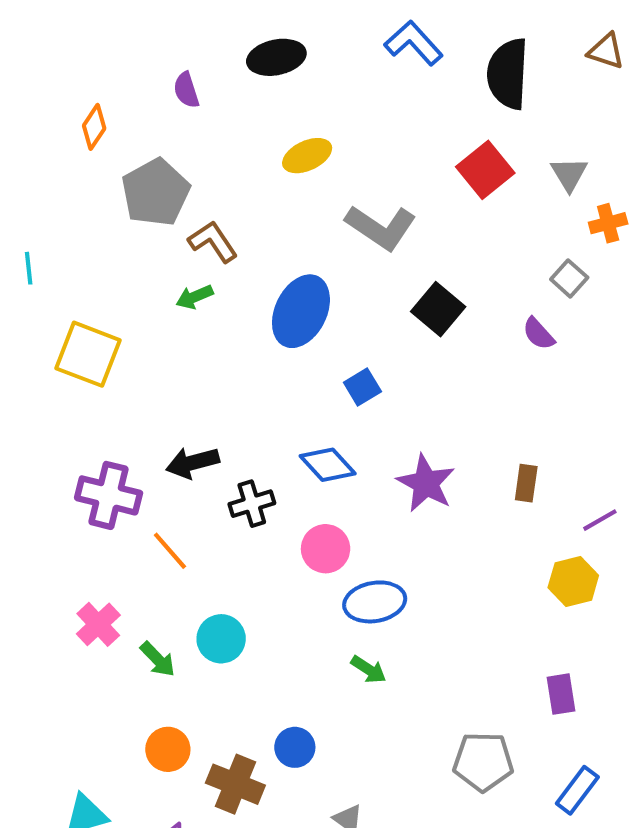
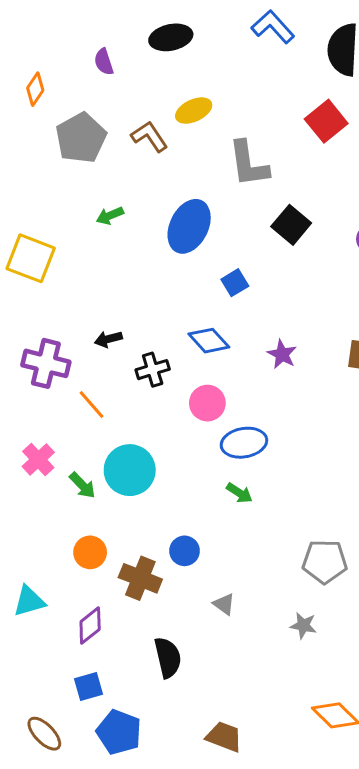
gray L-shape: (381, 227) -> (249, 164), turned 48
brown L-shape: (213, 242) -> (149, 136), moved
black arrow: (192, 463) -> (108, 339), size x0.7
purple star: (426, 483) -> (282, 354), size x0.7
cyan circle: (221, 639) -> (130, 470), size x1.4

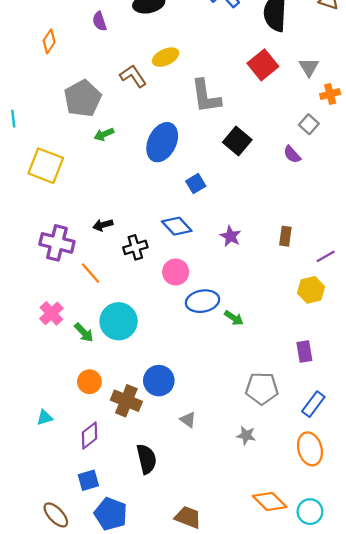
gray pentagon: (81, 138) -> (83, 98), moved
green arrow: (239, 493) -> (234, 318), moved
blue circle: (185, 551) -> (159, 381), size x1.4
cyan triangle: (29, 601) -> (45, 418), size x0.7

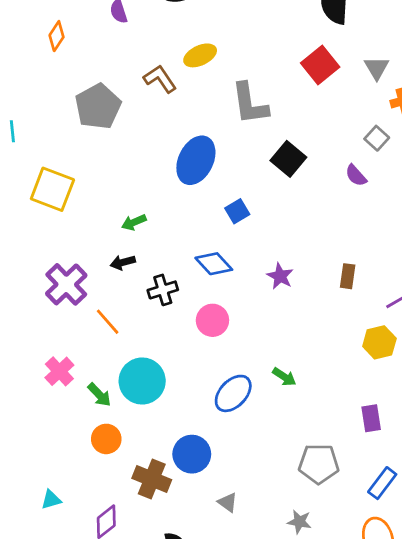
green arrow: (104, 134) -> (134, 222), moved
purple cross: (57, 243) -> (66, 284), turned 32
blue ellipse: (202, 301) -> (233, 393), moved, turned -36
orange circle: (89, 382) -> (106, 439), moved

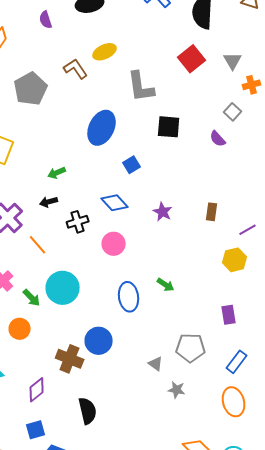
black square: (288, 159) -> (169, 127), turned -35
blue ellipse: (233, 393) -> (129, 297), turned -52
orange circle: (106, 439) -> (20, 329), moved
gray triangle: (228, 502) -> (156, 364), moved

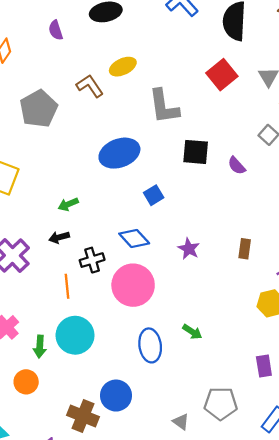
blue ellipse: (102, 128) -> (119, 153), turned 44
purple semicircle: (218, 139) -> (237, 166), moved
pink circle: (114, 244) -> (133, 285), size x1.6
orange line: (38, 245) -> (67, 286), moved, turned 35
green arrow: (32, 298) -> (40, 347), turned 48

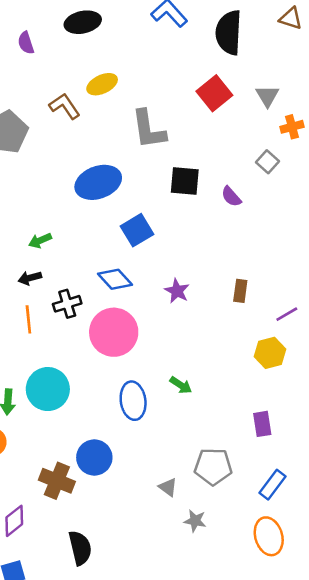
blue square: (154, 195) -> (137, 230), size x1.4
orange line: (67, 286) -> (28, 319), moved

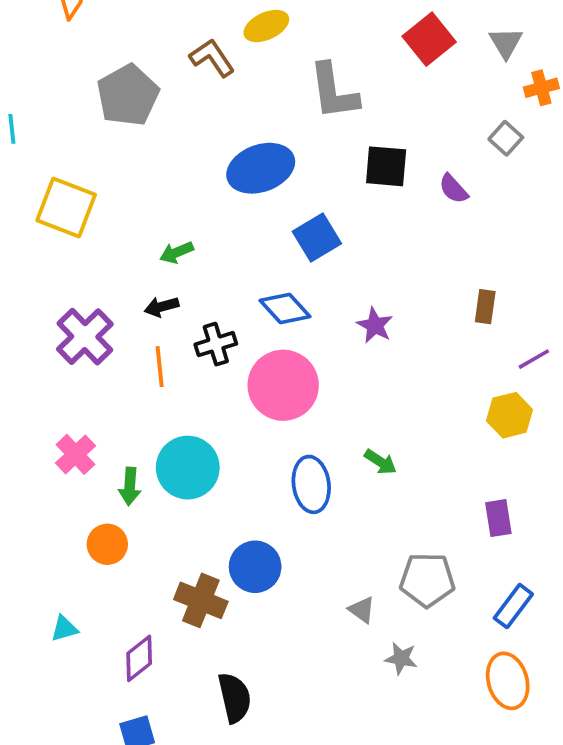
brown rectangle: (240, 291) -> (485, 307), moved

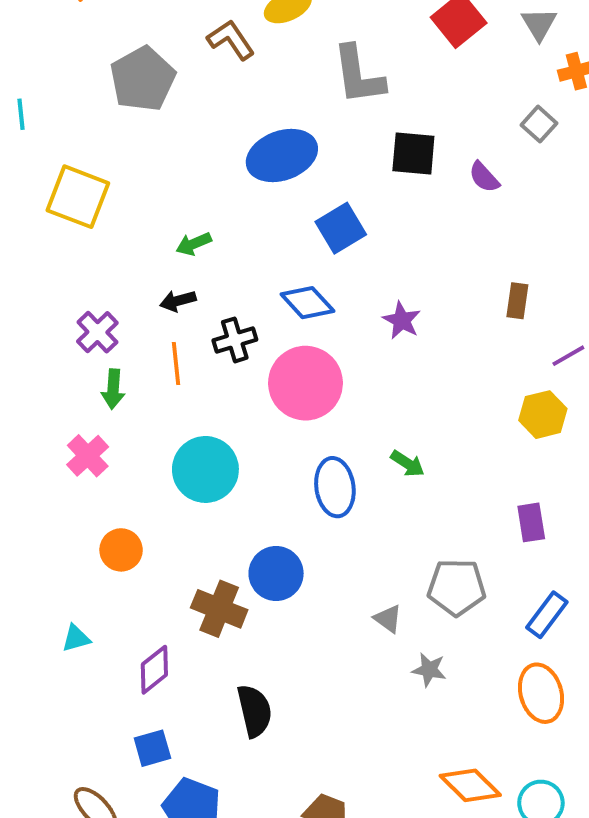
purple cross: (85, 337) -> (97, 332), size x0.7
green arrow: (130, 486) -> (113, 389), moved

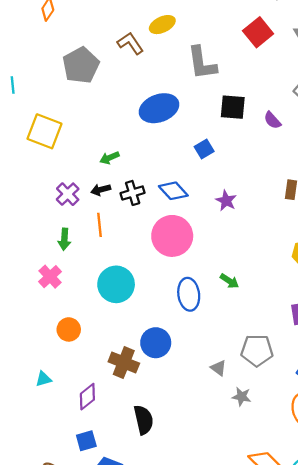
blue square: (341, 228) -> (204, 149), moved, size x0.7
purple cross: (97, 332) -> (68, 194), moved
black cross: (235, 340) -> (133, 193), moved

